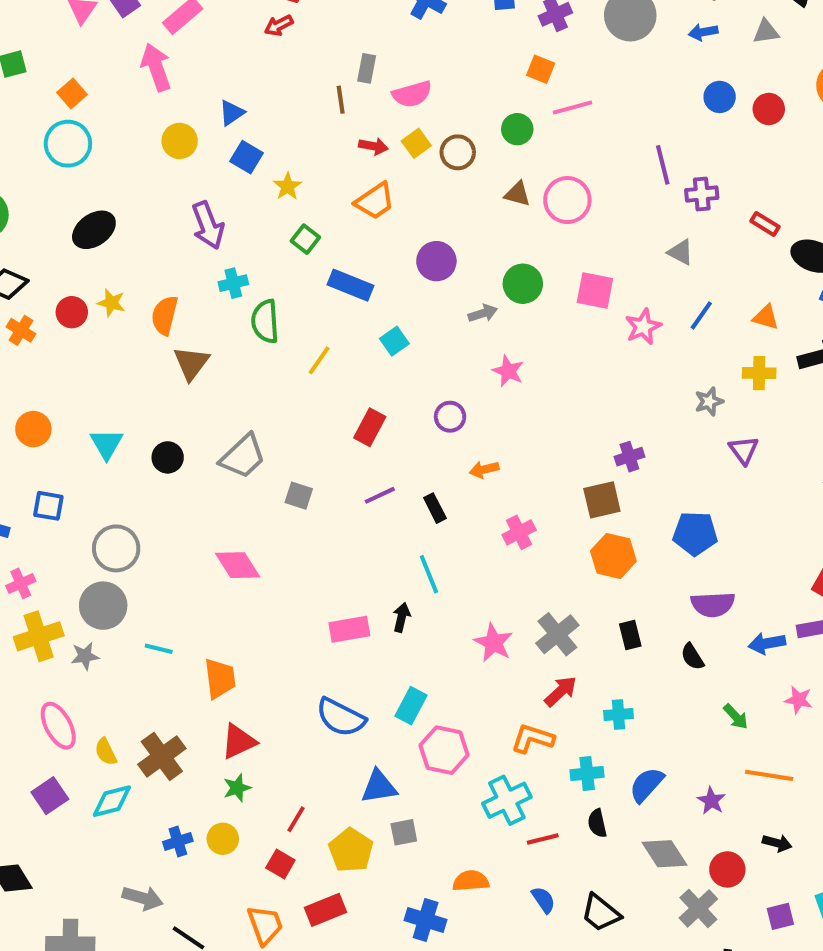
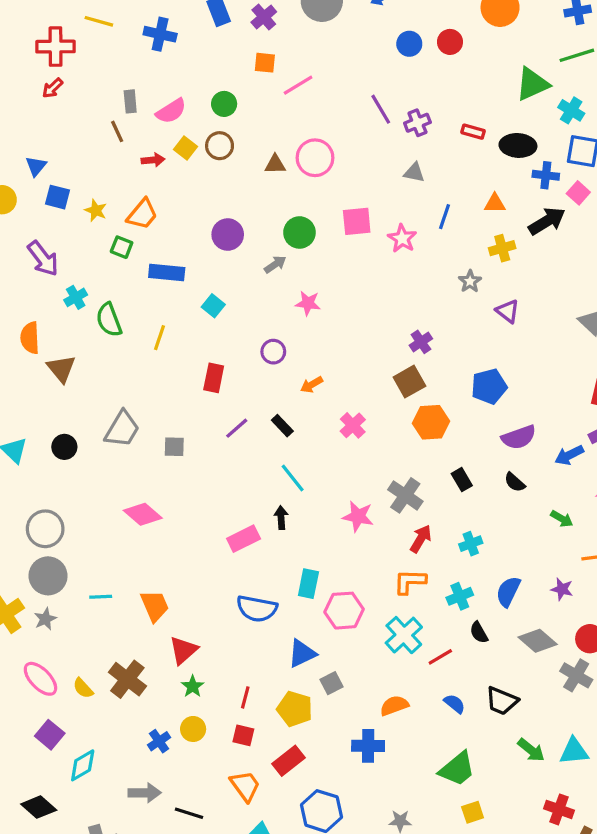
green circle: (517, 129) -> (224, 104), moved
orange trapezoid: (375, 201) -> (142, 214), moved
cyan diamond: (112, 801) -> (83, 765), moved

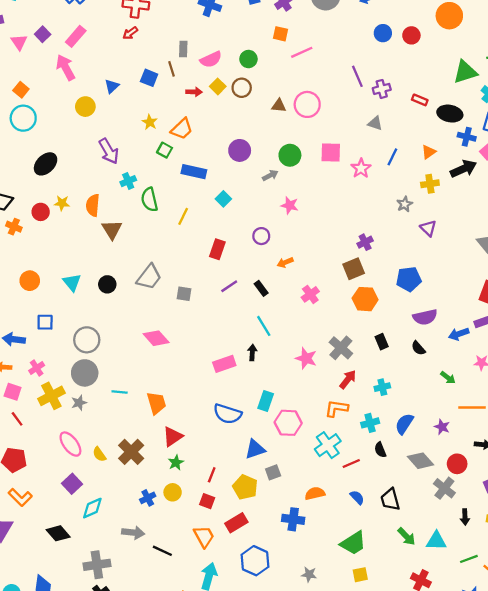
blue square: (57, 197) -> (149, 78), moved
orange triangle: (495, 203) -> (429, 152), turned -42
black trapezoid: (502, 701) -> (390, 500), turned 45

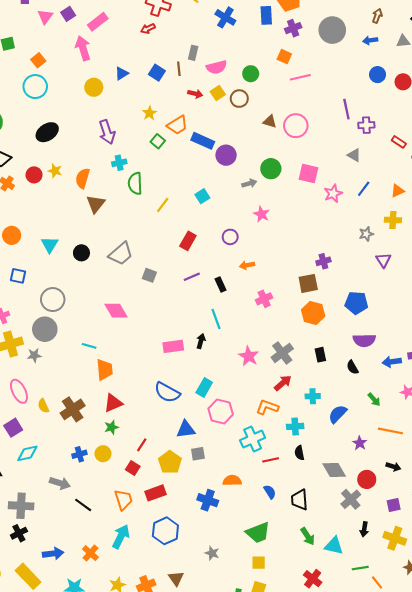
blue rectangle: (194, 172) -> (203, 141), moved
cyan line: (120, 392) -> (89, 346), moved
blue semicircle: (404, 424) -> (338, 414), moved

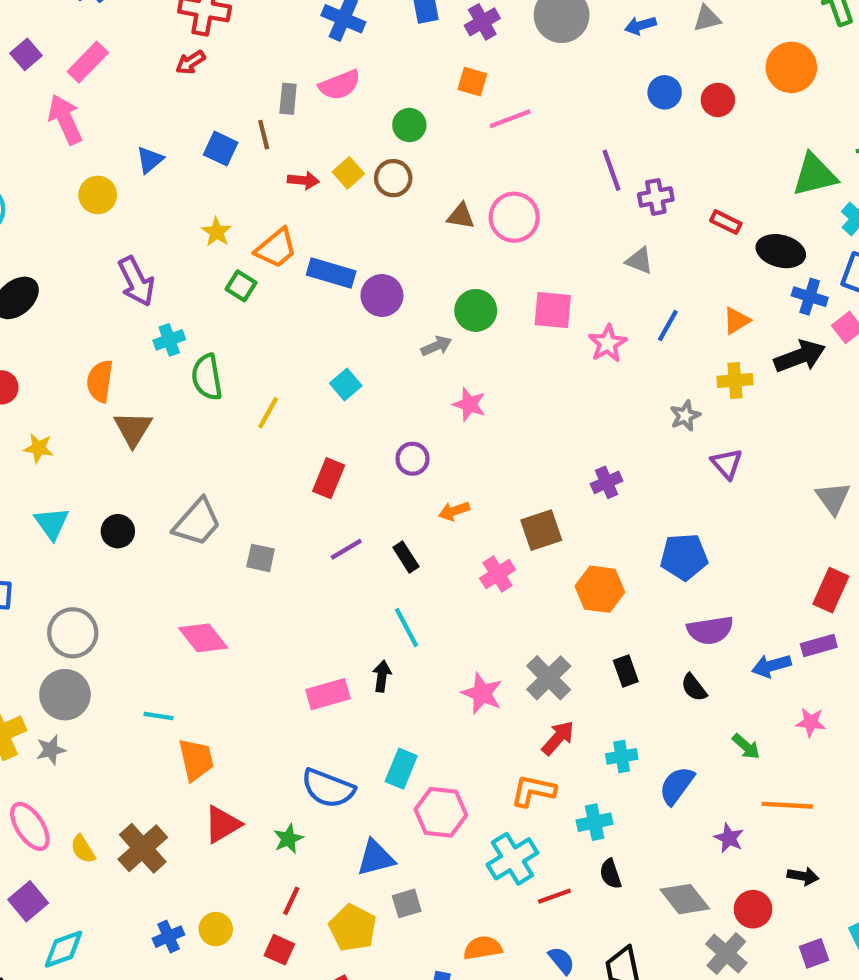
pink semicircle: (216, 67) -> (340, 85), moved
yellow star: (55, 171) -> (38, 448), moved
brown square: (308, 283) -> (541, 530), moved
green star: (111, 427) -> (288, 839), moved

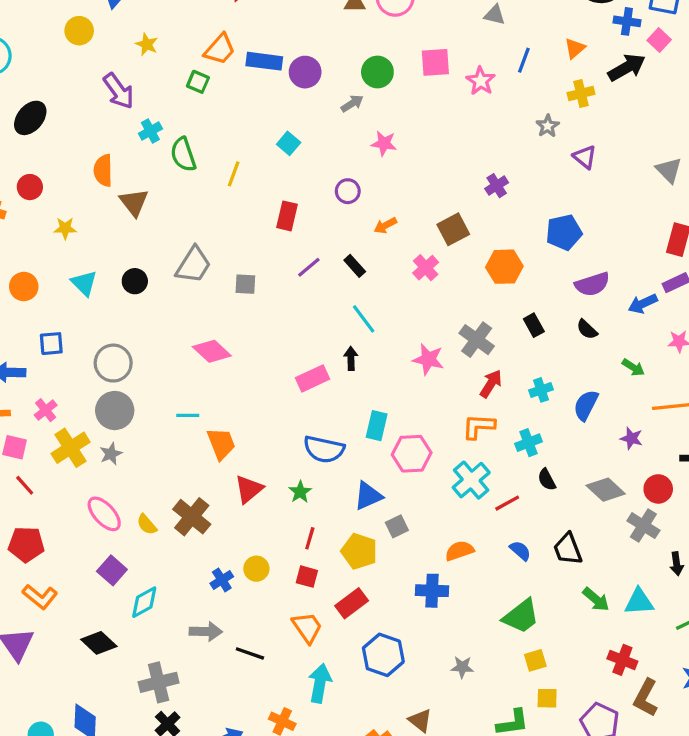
yellow star: (217, 232) -> (147, 44), moved

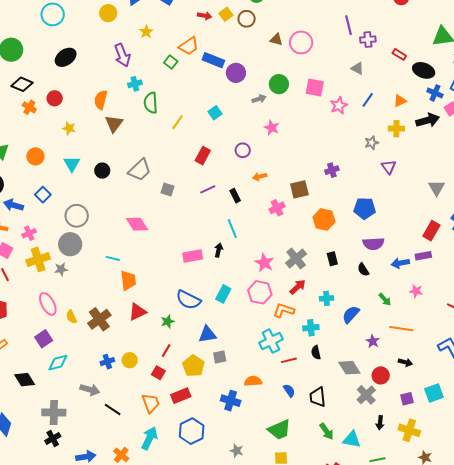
blue square: (51, 344) -> (43, 195), turned 35
pink hexagon: (412, 454) -> (260, 292), moved

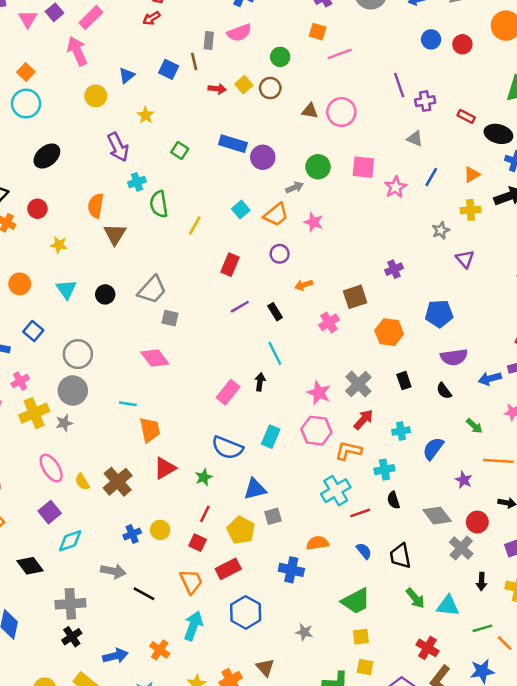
orange trapezoid: (189, 46) -> (276, 215), moved
gray square: (167, 190) -> (170, 318), moved
pink rectangle: (193, 256) -> (228, 392), turned -36

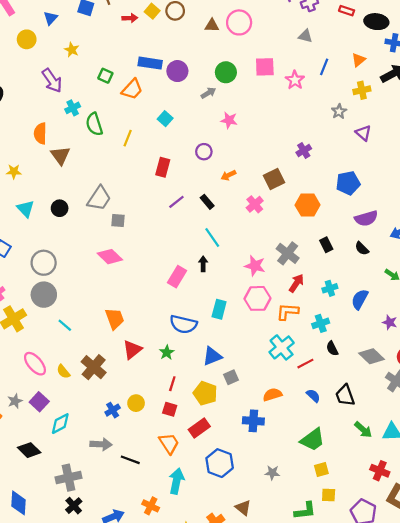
orange trapezoid: (276, 215) -> (132, 89), moved
cyan line: (128, 404) -> (65, 325), moved, turned 40
gray star: (64, 423) -> (15, 401), moved

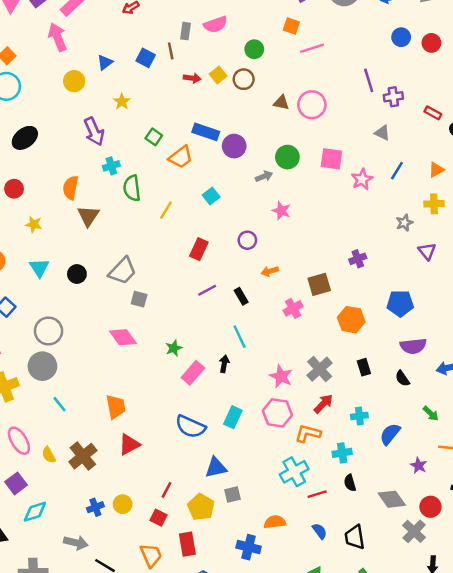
green star: (167, 352) -> (174, 348), moved
red rectangle: (199, 428) -> (187, 544), turned -75

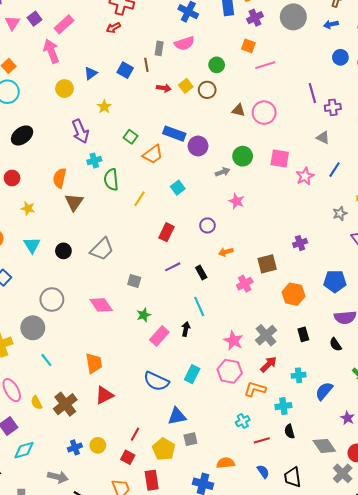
gray square: (139, 299) -> (134, 281), moved
gray circle: (49, 331) -> (52, 300), moved
cyan cross: (294, 472) -> (243, 421), size x0.6

